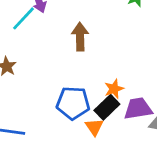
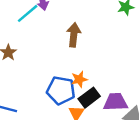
orange star: (114, 89) -> (79, 79), moved

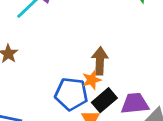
brown arrow: (74, 35) -> (100, 61), moved

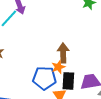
black rectangle: (104, 100) -> (68, 81), turned -42

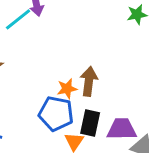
orange star: (58, 67) -> (67, 89), moved

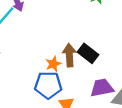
black rectangle: (90, 123) -> (88, 53), moved, turned -54

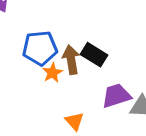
blue pentagon: (48, 85) -> (40, 48), moved

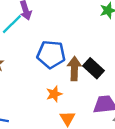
orange star: (52, 73) -> (54, 94), moved

